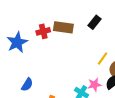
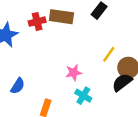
pink star: (95, 85) -> (74, 73), moved

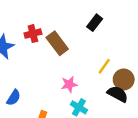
brown rectangle: (61, 17) -> (57, 43), moved, turned 45
black semicircle: (122, 82) -> (118, 94), turned 65

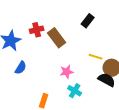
yellow line: (104, 66) -> (96, 57), turned 72
blue semicircle: (14, 98) -> (21, 68), moved

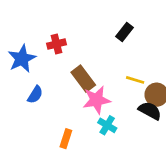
brown rectangle: (57, 38) -> (83, 79), moved
pink star: (67, 72) -> (97, 100), size x1.5

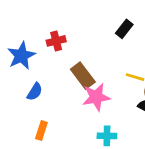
cyan cross: (107, 125) -> (107, 136), moved, turned -30
orange rectangle: (66, 139) -> (41, 131), moved

